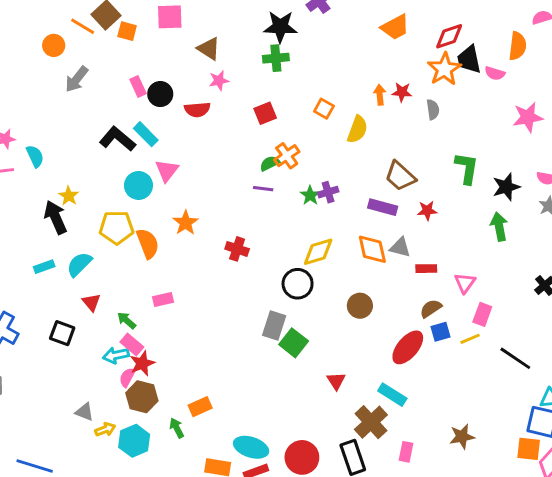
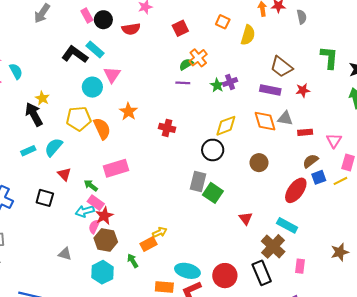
pink rectangle: (163, 299) -> (116, 168), size x1.6
yellow arrow: (105, 429) -> (160, 232), moved

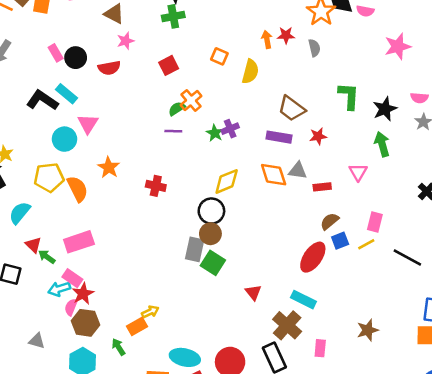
pink triangle: (334, 141) -> (358, 172), moved
brown circle: (259, 163) -> (210, 234), moved
pink rectangle: (116, 168) -> (79, 242), moved
green arrow: (91, 185) -> (47, 257), moved

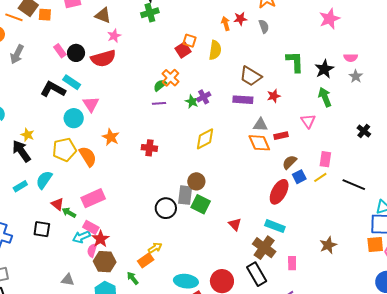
red square: (169, 65) -> (183, 50), moved
red semicircle: (109, 68) -> (103, 58), size x1.4
orange diamond: (274, 175) -> (259, 143), moved
black circle: (211, 211) -> (166, 208), moved

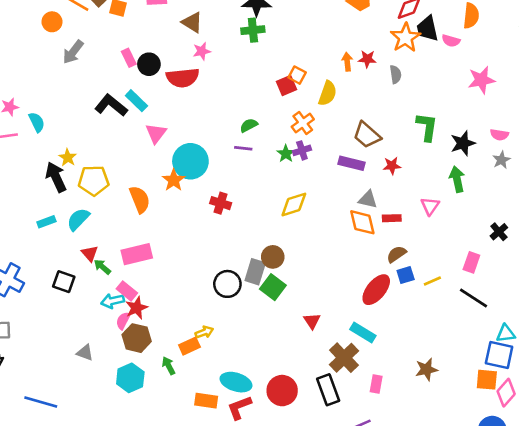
orange cross: (171, 78) -> (303, 123), moved
cyan circle: (74, 118) -> (190, 161), moved, size x1.4
yellow pentagon: (64, 150) -> (94, 181), moved
pink rectangle: (325, 159) -> (471, 262), moved

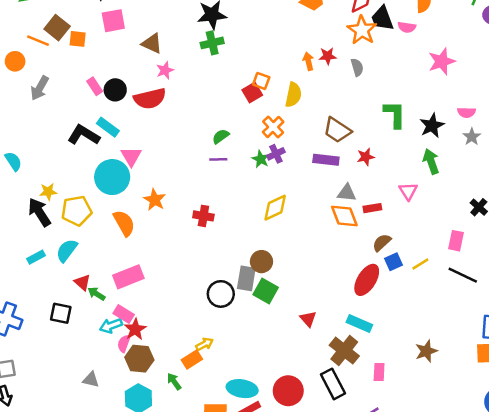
yellow star: (68, 158) -> (48, 192), turned -30
cyan circle: (190, 161) -> (112, 177), moved

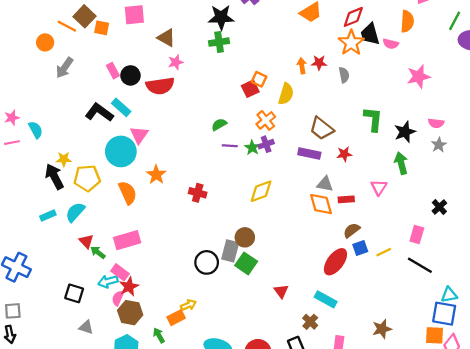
purple line: (218, 159) -> (230, 146), moved
black square: (61, 313) -> (74, 293), moved
brown cross: (344, 351) -> (310, 322), size x0.6

